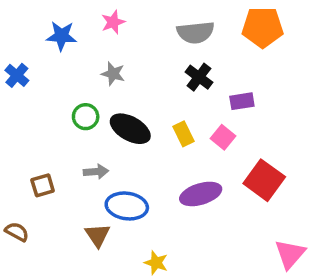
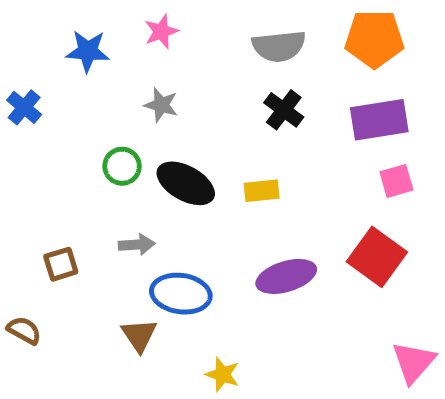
purple rectangle: (242, 101) -> (379, 120), moved, size x1.6
yellow rectangle: (183, 134) -> (262, 191), turned -70
pink square: (223, 137) -> (396, 181), moved, turned 35

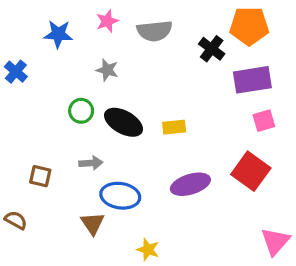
gray semicircle: (279, 46) -> (155, 31), moved
black cross: (284, 110) -> (212, 49), moved
brown square: (61, 264) -> (40, 176), turned 30

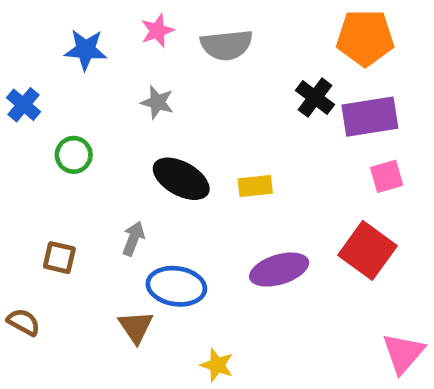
black cross: (212, 49) -> (315, 98), moved
green circle: (81, 111) -> (74, 155), moved
gray arrow: (91, 163) -> (133, 238), turned -65

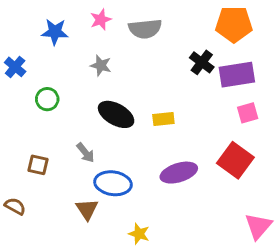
gray arrow: (133, 238) -> (85, 153), turned 120

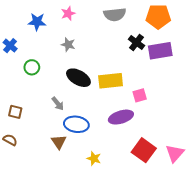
gray semicircle: (145, 29) -> (115, 14), moved
pink square: (248, 113) -> (140, 95), moved
yellow rectangle: (163, 119) -> (111, 81), size x1.6
red square: (235, 160) -> (144, 150), moved
brown square: (38, 165) -> (15, 112), moved

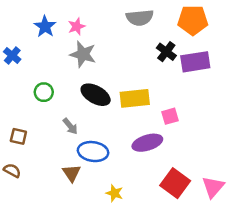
pink star: (68, 13) -> (77, 26), moved
blue star: (37, 22) -> (45, 26), turned 30
gray star: (68, 45) -> (83, 54), size x1.5
green circle: (32, 67) -> (44, 92), moved

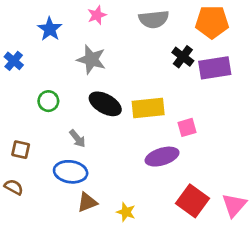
pink star: (77, 26) -> (97, 15), moved
blue ellipse: (93, 152) -> (71, 172), moved
brown triangle: (72, 173) -> (87, 202), moved, turned 42

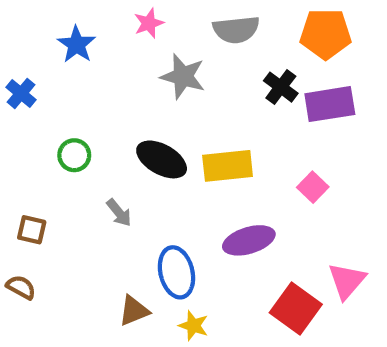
gray star: (91, 59) -> (183, 76), moved
pink square: (187, 127) -> (313, 187), moved, turned -30
blue ellipse: (71, 172) -> (176, 272), moved, turned 68
pink triangle: (234, 205) -> (347, 281), moved

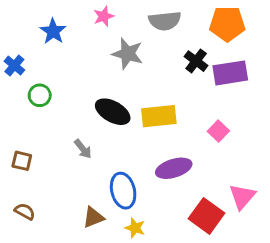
green circle: (74, 155) -> (40, 95), moved
brown semicircle: (21, 287) -> (25, 211), moved

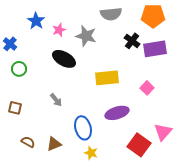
pink star: (104, 16) -> (59, 30), moved
green circle: (40, 95) -> (19, 69), moved
black ellipse: (113, 112) -> (64, 59), moved
brown semicircle: (25, 211) -> (28, 142), moved
brown triangle: (93, 217) -> (54, 144), moved

